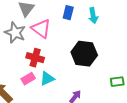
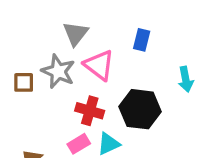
cyan arrow: (93, 16) -> (186, 79), moved
black hexagon: (84, 54) -> (140, 109), moved

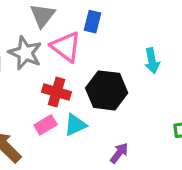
blue rectangle: (142, 40) -> (93, 22), moved

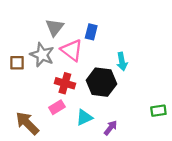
cyan arrow: (152, 61) -> (122, 62), moved
cyan triangle: (75, 125) -> (84, 117), moved

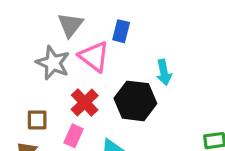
brown square: (17, 63) -> (37, 120), moved
red cross: (65, 83) -> (85, 103), turned 30
pink rectangle: (57, 107) -> (74, 136), turned -35

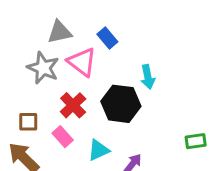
gray triangle: (70, 25) -> (60, 32), turned 40
blue rectangle: (121, 31) -> (107, 38), turned -54
pink rectangle: (74, 136) -> (63, 137), turned -66

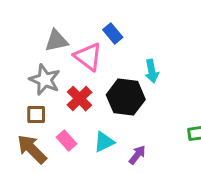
gray triangle: (60, 32) -> (56, 41), moved
gray star: (43, 68) -> (45, 80), moved
pink rectangle: (63, 137) -> (66, 140), moved

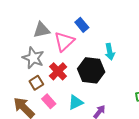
pink triangle: (88, 57) -> (64, 41), turned 40
brown square: (36, 114) -> (36, 83), moved, turned -32

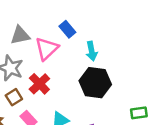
cyan arrow: (110, 52) -> (92, 51), moved
black hexagon: (91, 70) -> (95, 83), moved

